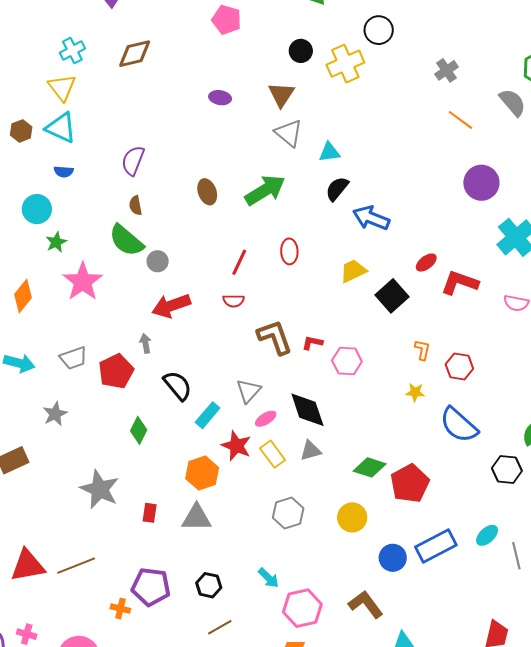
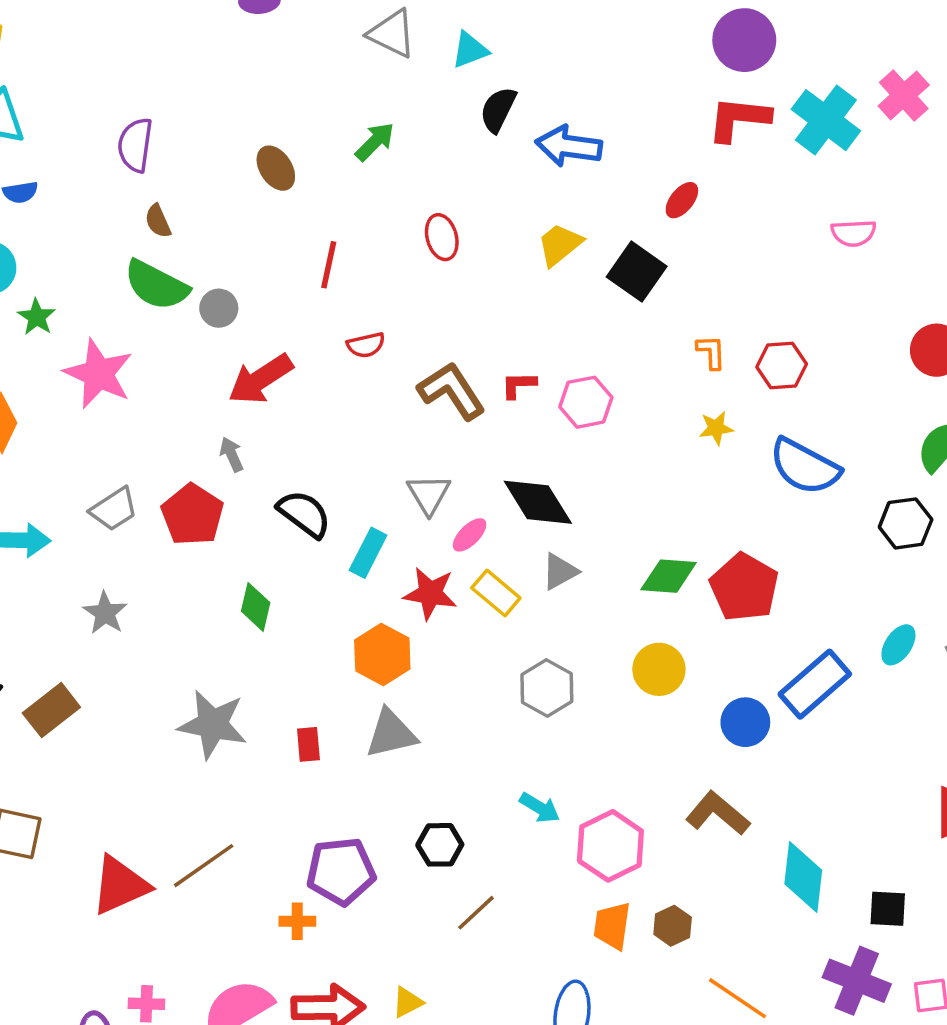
green arrow: (265, 190) -> (375, 142), size x0.6
red line: (239, 262) -> (329, 265), moved
red L-shape: (460, 283) -> (739, 119), moved

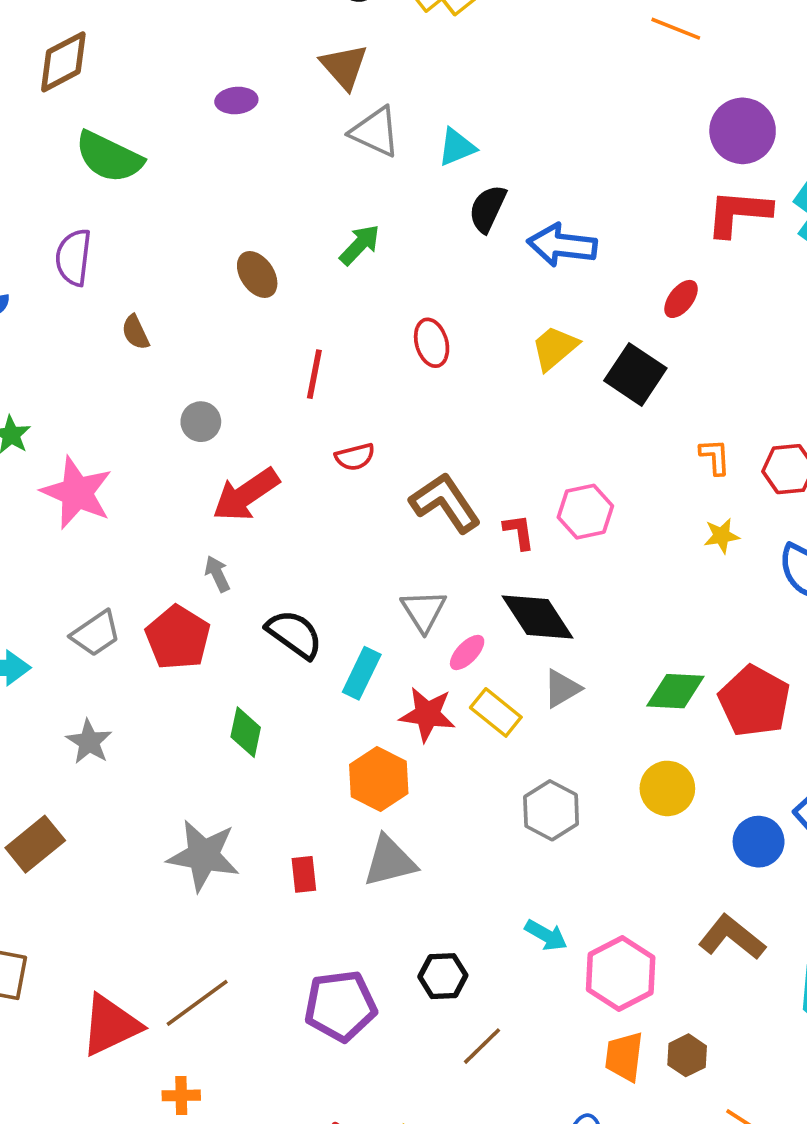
purple semicircle: (135, 145) -> (73, 257), moved
green semicircle: (156, 285) -> (109, 157), moved
red L-shape: (519, 385) -> (519, 532), moved, turned 84
orange cross: (297, 921) -> (181, 1095), moved

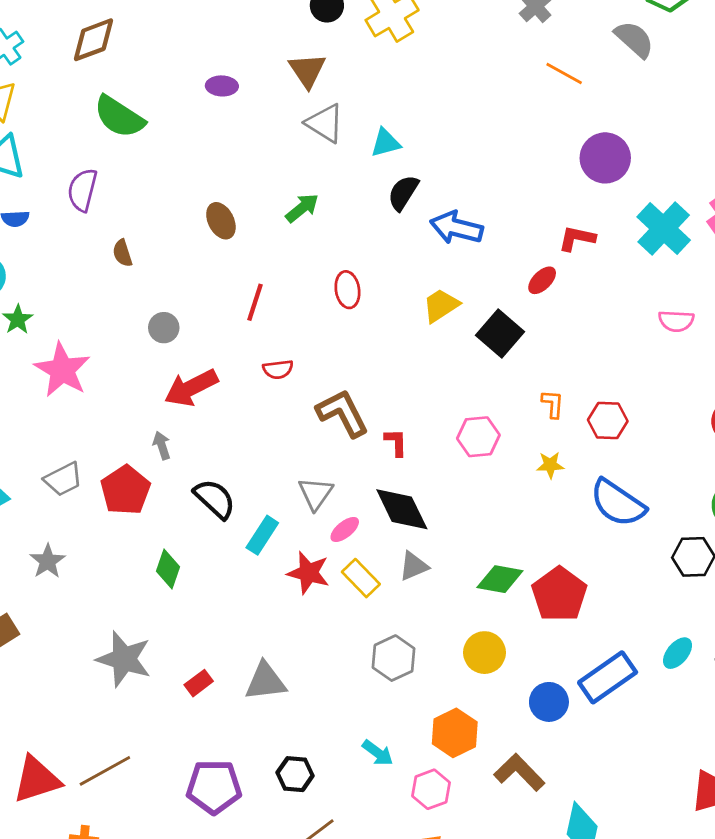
red L-shape: (738, 213) -> (577, 238), moved, size x0.7
pink hexagon: (585, 512) -> (478, 437), moved
orange hexagon: (379, 779) -> (455, 733), moved
red rectangle: (304, 874) -> (199, 683), turned 52
pink hexagon: (621, 973) -> (431, 789), size x0.7

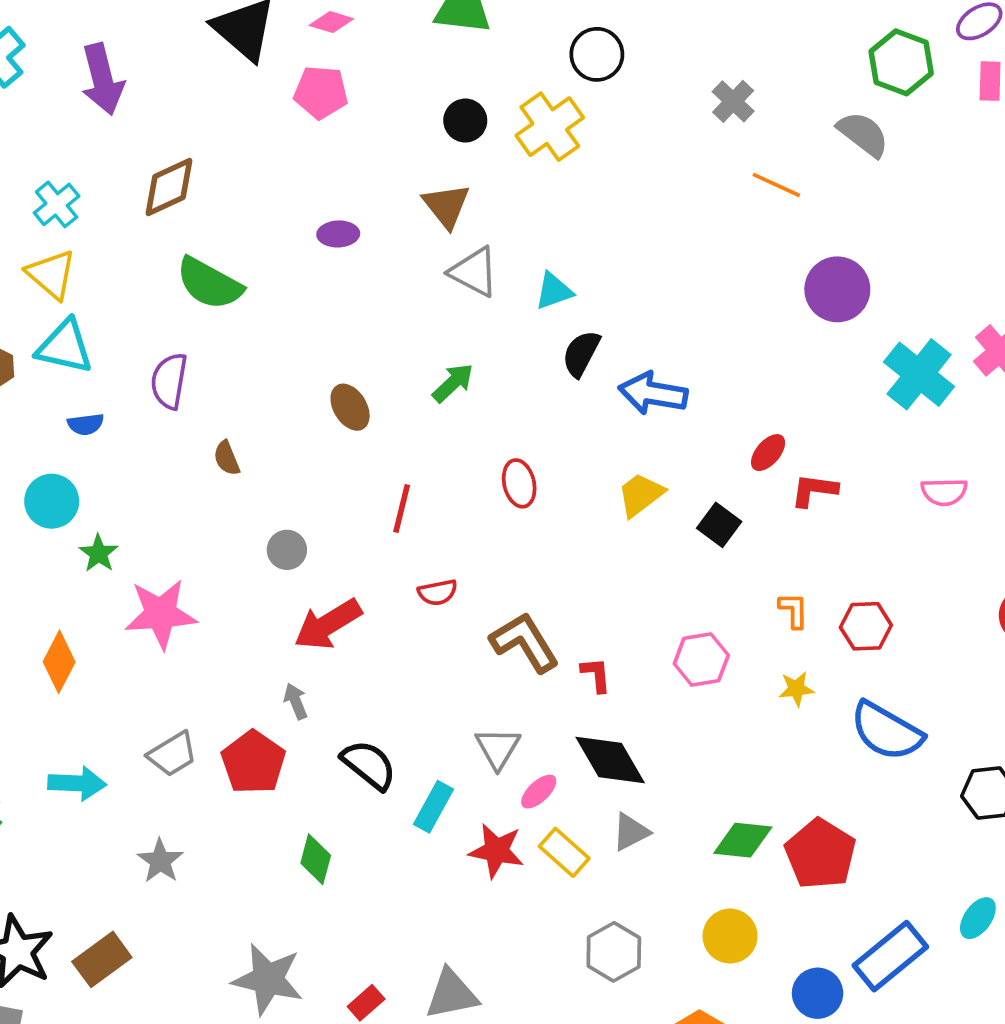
red L-shape: (577, 238) -> (814, 490), moved
black square: (500, 333) -> (719, 525), size x0.7
pink star: (62, 370) -> (161, 614), turned -30

